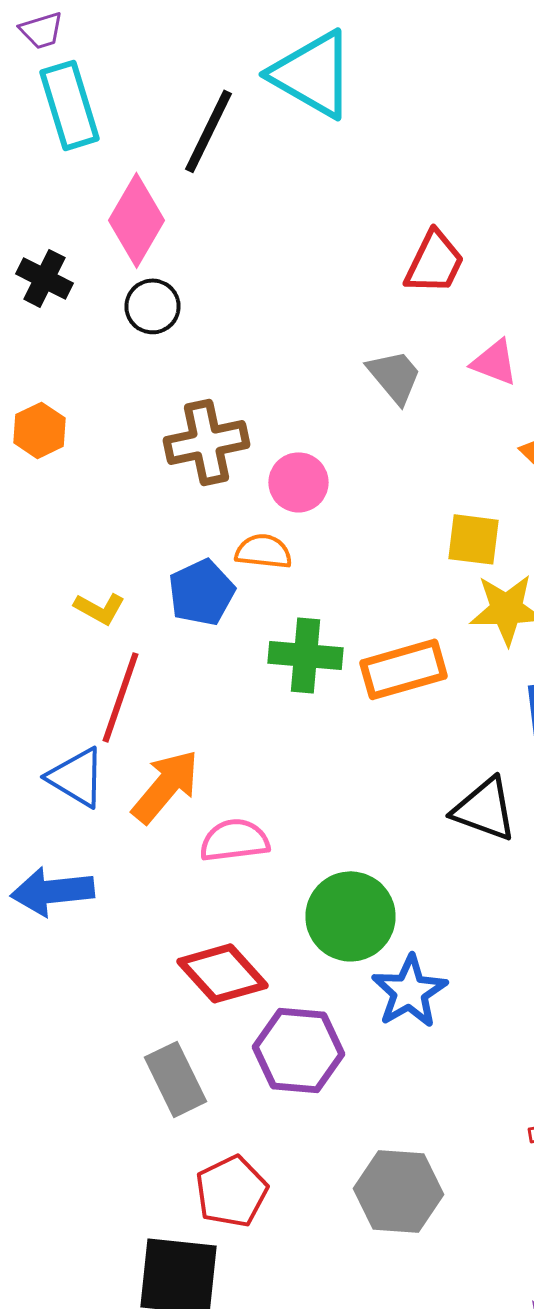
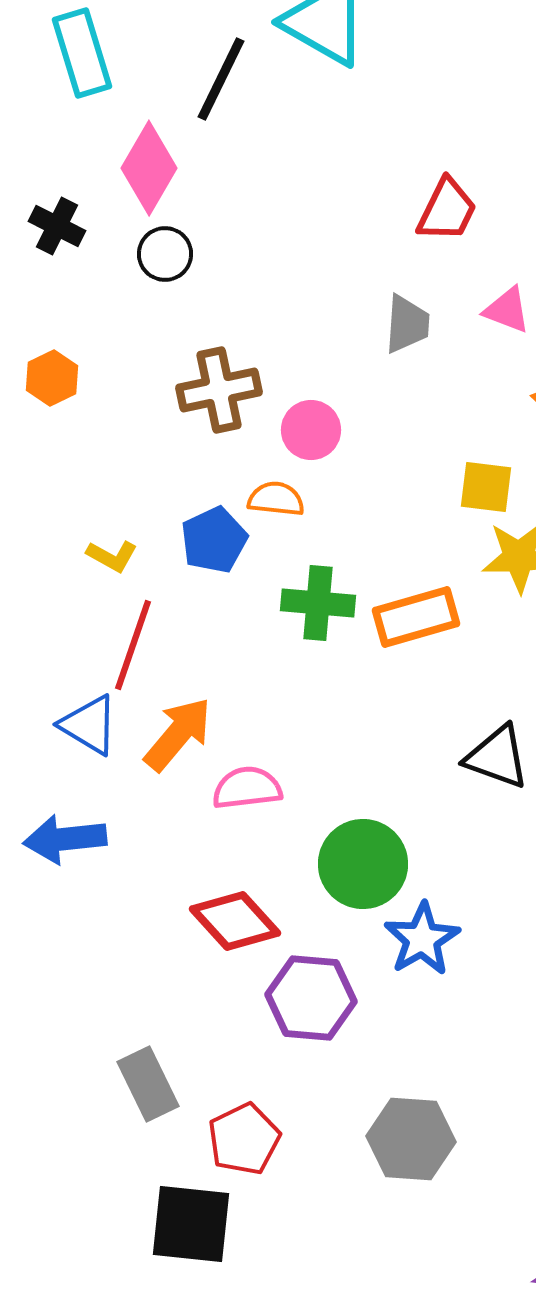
gray trapezoid: (394, 376) -> (407, 324), turned 44
gray rectangle: (176, 1079) -> (148, 1084), moved

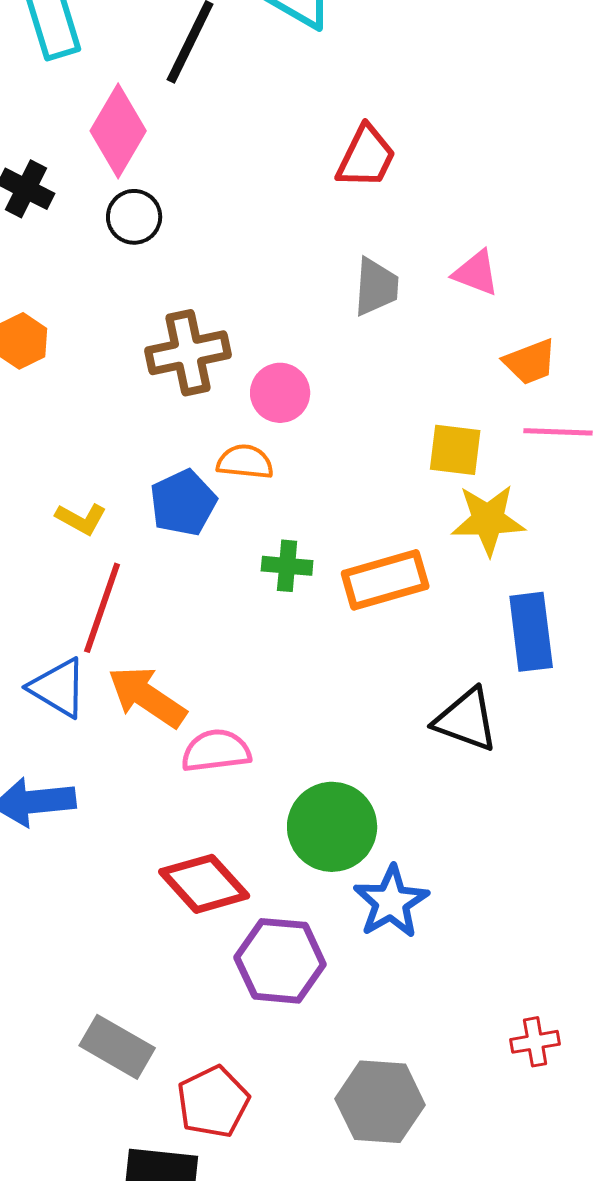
red trapezoid: (447, 210) -> (366, 157), moved
green cross: (318, 603) -> (287, 566), size x0.7
orange arrow: (178, 734) -> (147, 697), turned -96
gray rectangle: (148, 1084) -> (117, 1047), turned -34

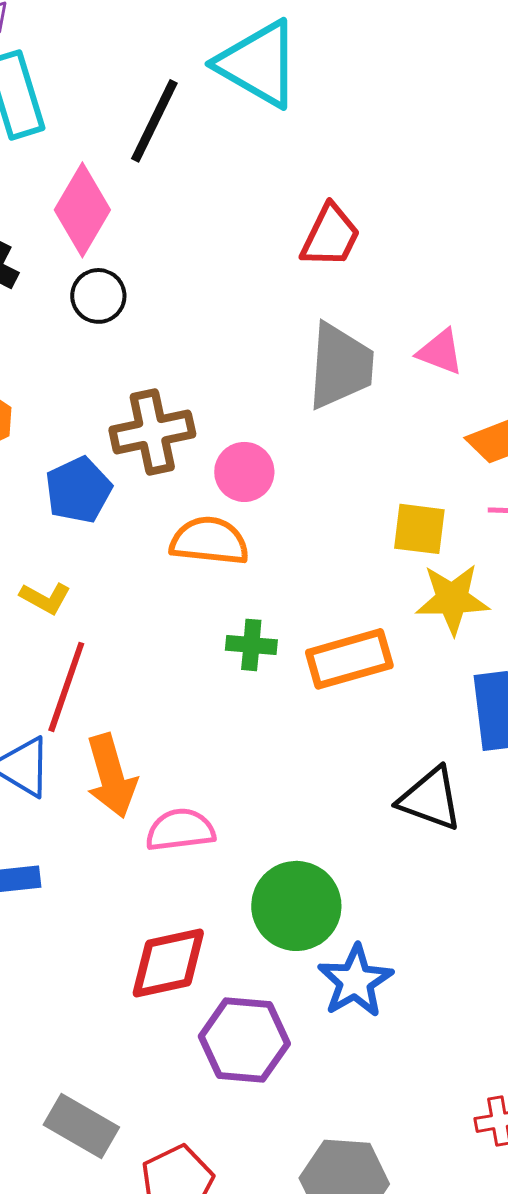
gray trapezoid: (376, 287) -> (340, 366), size x1.5
orange semicircle: (245, 462) -> (209, 541), size x1.4
blue pentagon: (183, 503) -> (78, 490), moved
orange arrow: (147, 697) -> (111, 776), turned -140
red diamond: (204, 884) -> (168, 963), turned -60

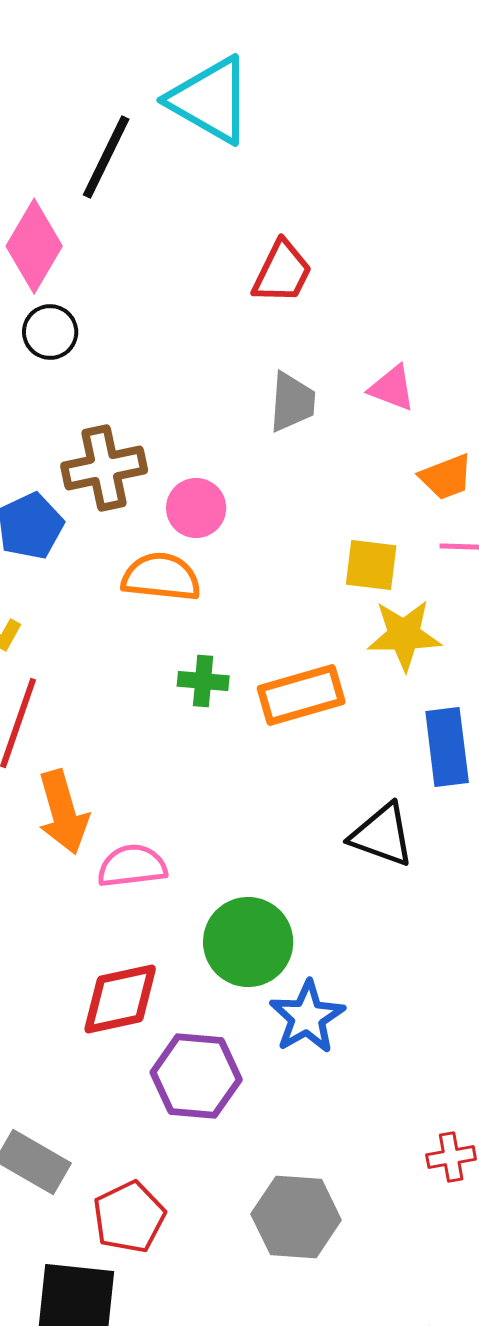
gray trapezoid: (340, 366) -> (292, 402), size x0.7

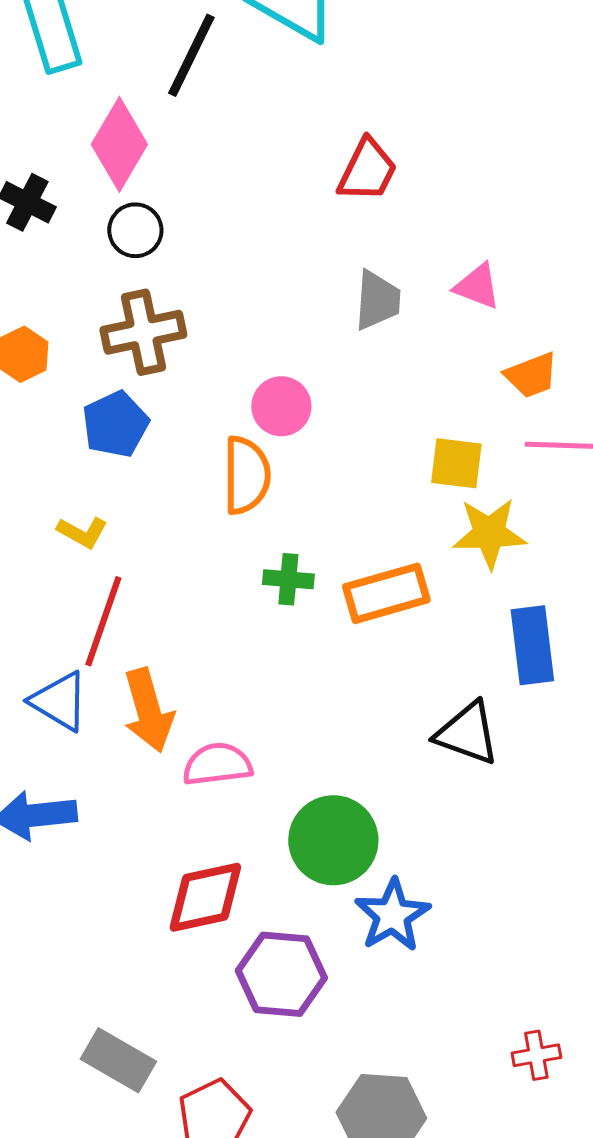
brown cross: (104, 468) -> (143, 332), moved
orange semicircle: (161, 577) -> (246, 475), turned 84

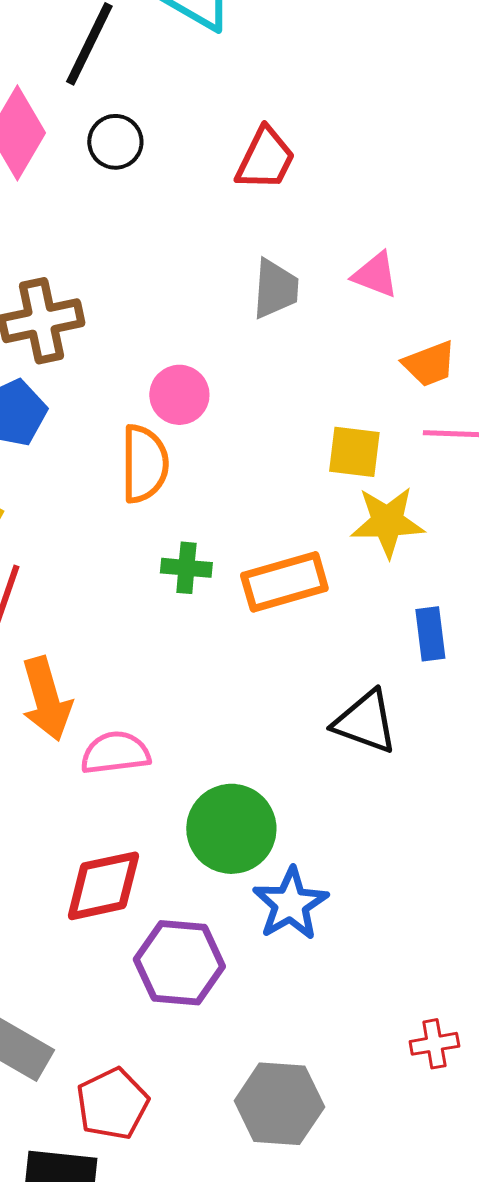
black circle: (135, 230) -> (115, 142), moved
blue rectangle: (532, 645) -> (430, 634), size x0.7

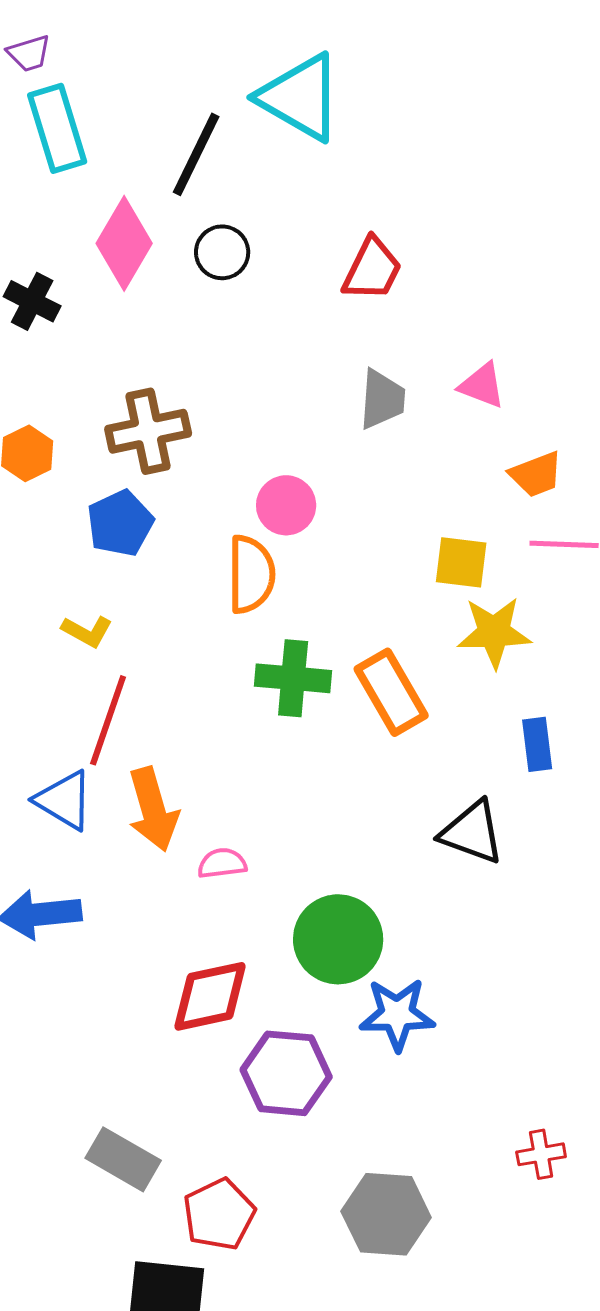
green cross: (186, 568) -> (293, 678), size x1.5
orange rectangle: (284, 582) -> (391, 692), turned 76
pink semicircle: (115, 753) -> (222, 863), size x0.7
blue star: (290, 904) -> (397, 1014), turned 30

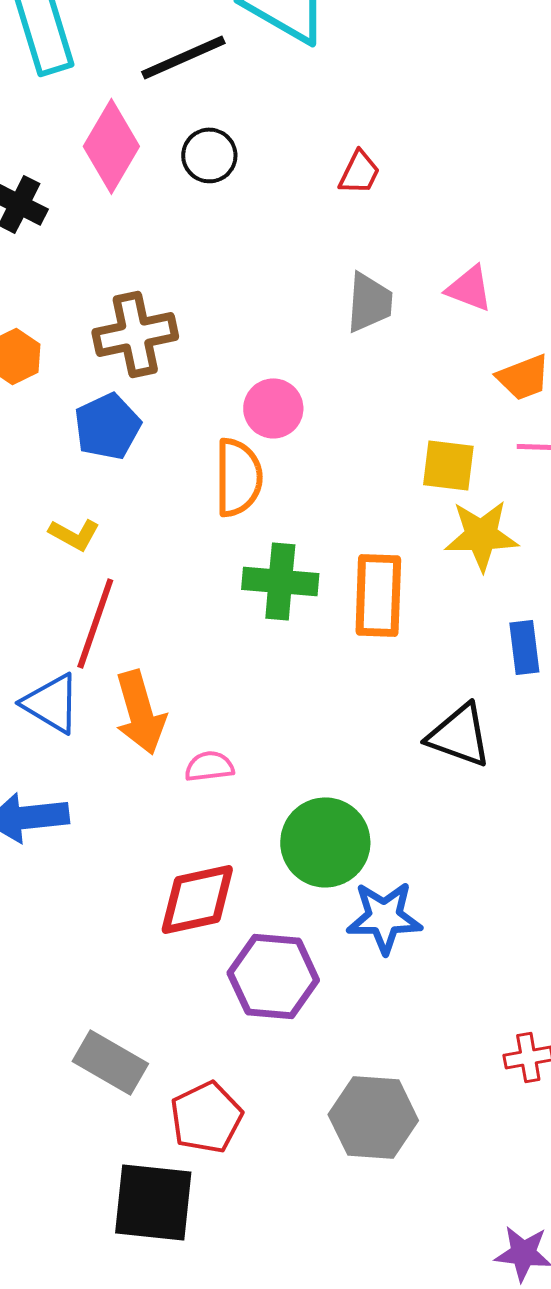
black line: (196, 154) -> (183, 57), turned 40
red trapezoid: (372, 269) -> (359, 172), size x0.7
orange rectangle: (391, 692) -> (378, 595), turned 32

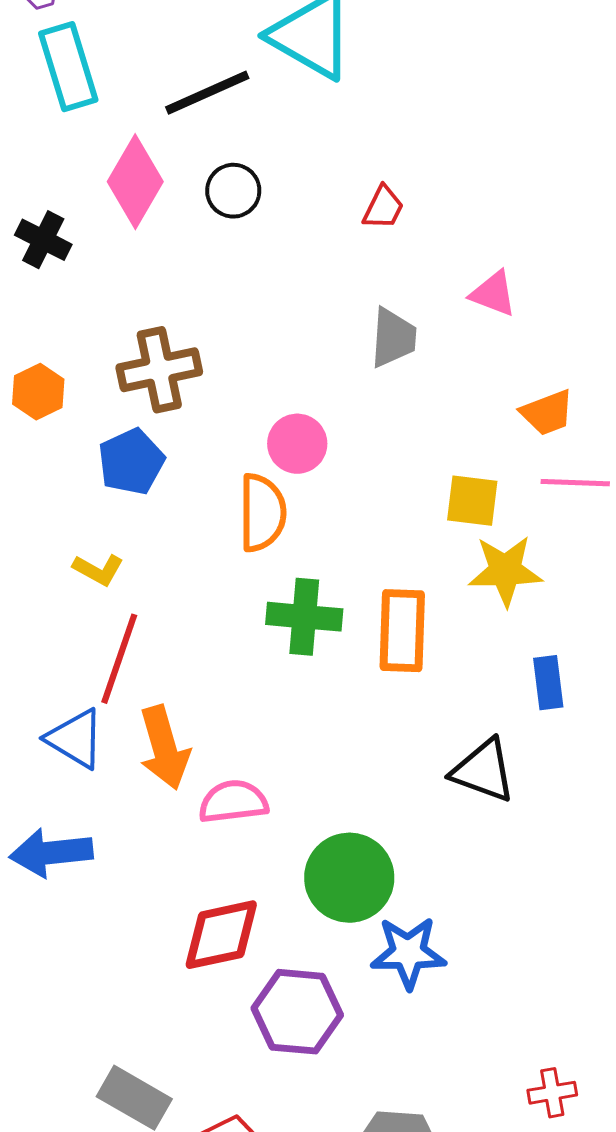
pink triangle: (469, 288) -> (493, 294), moved
pink semicircle: (209, 766) -> (233, 802), size x1.4

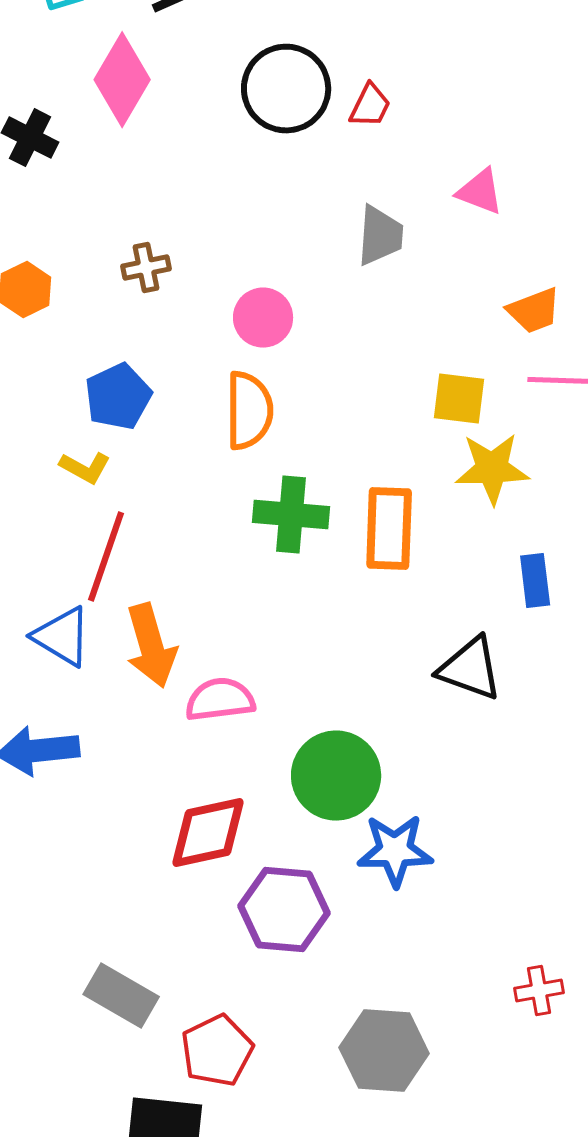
black circle: (233, 191) -> (286, 89), moved, size x1.6
brown cross: (159, 370) -> (146, 268), size x0.6
pink circle: (297, 444) -> (263, 318), moved
blue pentagon: (131, 462) -> (118, 397), moved

